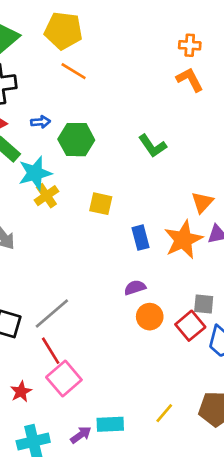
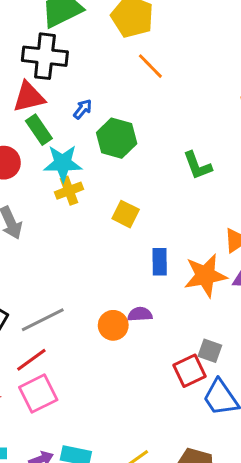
orange line: (74, 71) -> (150, 66), moved
blue arrow: (40, 122) -> (83, 109), turned -60
orange circle: (150, 317) -> (113, 325), moved
red line: (51, 351) -> (31, 360), turned 72

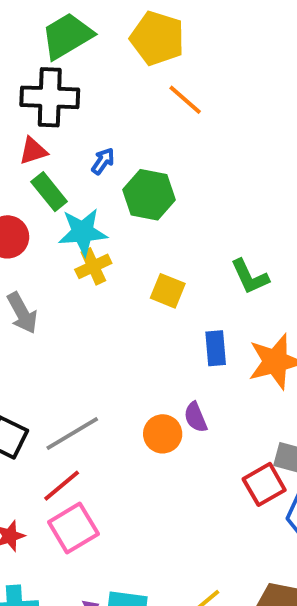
red triangle: (29, 97) -> (33, 151), size x0.7
green L-shape: (197, 166) -> (250, 277), moved
purple semicircle: (140, 314) -> (196, 417), turned -105

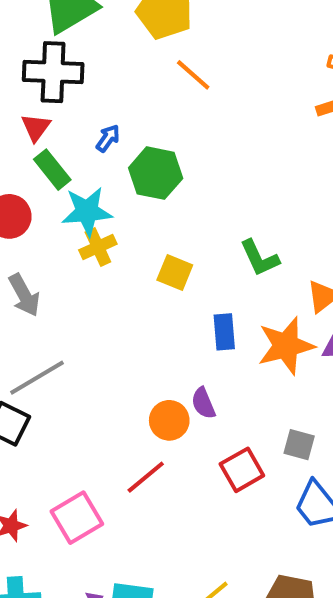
red triangle: (33, 151) -> (36, 127), turned -36
gray line: (72, 434) -> (37, 378), moved
red square: (264, 484) -> (242, 470), moved
red line: (62, 486) -> (146, 477), moved

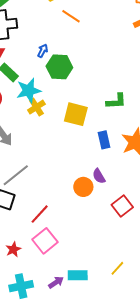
blue arrow: (108, 138) -> (43, 51), moved
green L-shape: (260, 258) -> (116, 101), turned -60
yellow square: (175, 272) -> (76, 114), size x1.4
red line: (146, 477) -> (40, 214), moved

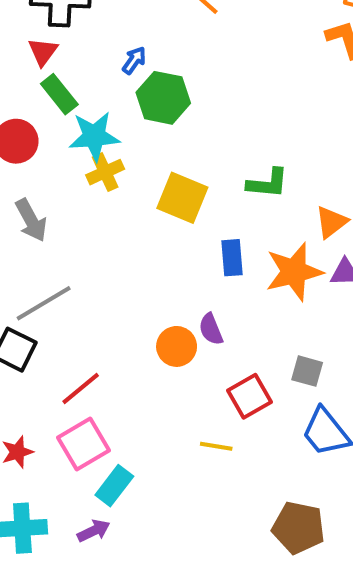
yellow line: (117, 268) -> (216, 446), moved, turned 49
cyan rectangle: (78, 275) -> (114, 486), moved, turned -60

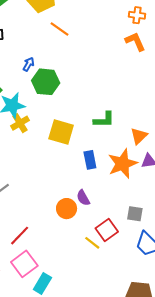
yellow line: (216, 446) -> (92, 243), moved, turned 35

